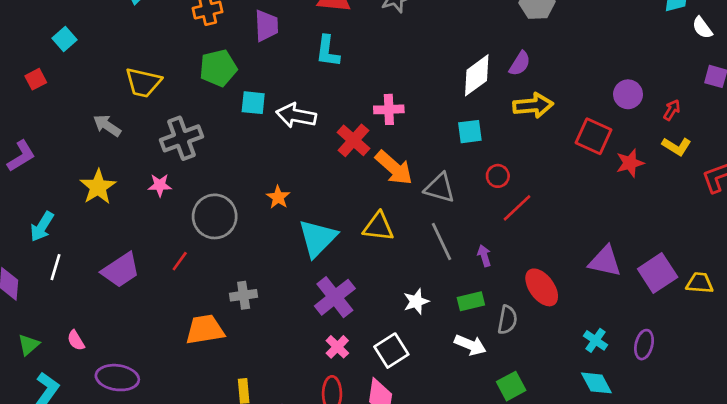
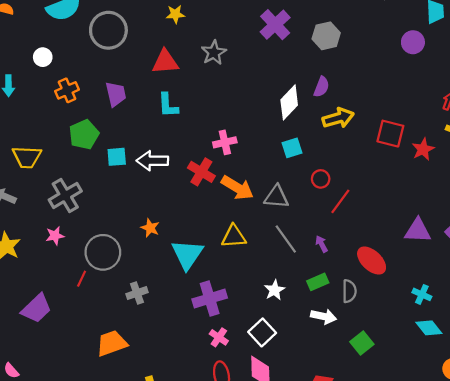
purple circle: (628, 94) -> (413, 42), moved
red line: (180, 261) -> (82, 279), moved
gray cross: (244, 295) -> (137, 293), moved
purple cross: (335, 297) -> (210, 299), turned 32

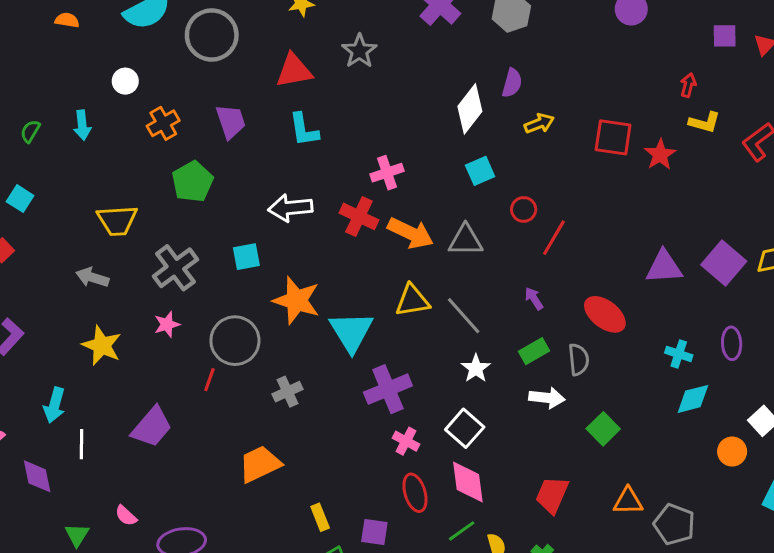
yellow arrow: (338, 118) -> (539, 123), size x0.7
cyan square: (117, 157) -> (246, 257), moved
orange star: (150, 228) -> (297, 300), size x1.8
gray line: (286, 239) -> (464, 316), moved
cyan diamond: (429, 328) -> (693, 399), turned -60

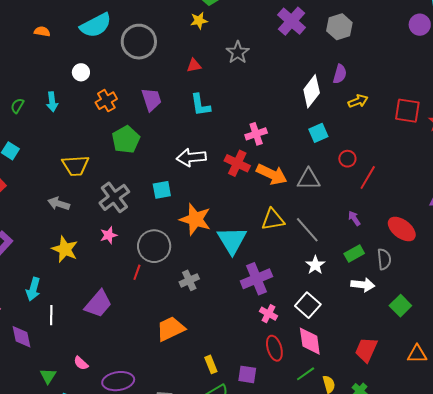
red triangle: (294, 71) -> (194, 65), size x0.6

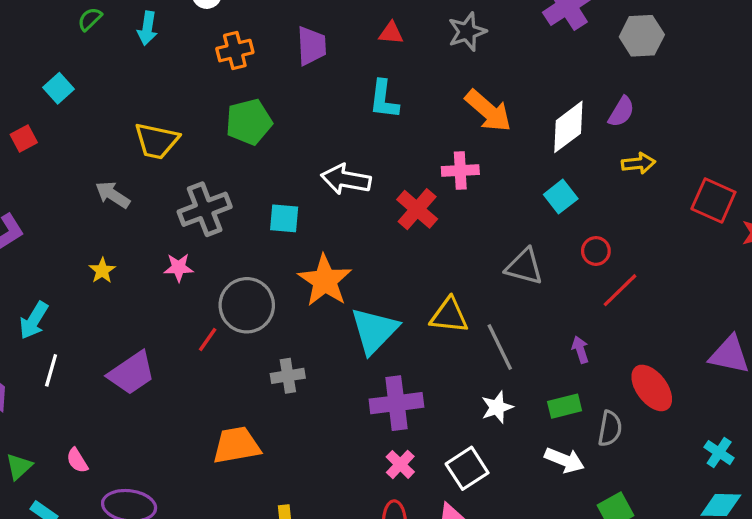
purple trapezoid: (151, 99) -> (311, 46), moved
cyan square: (318, 133) -> (561, 197), turned -30
orange arrow: (272, 174) -> (488, 111), moved
yellow star: (65, 249) -> (102, 271), size x0.6

